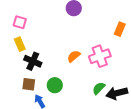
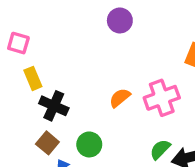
pink square: (20, 22) -> (18, 43), moved
brown square: (29, 84) -> (47, 143), turned 32

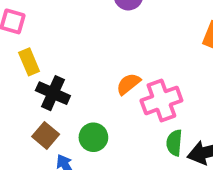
pink cross: (162, 98) -> (161, 100), moved
green semicircle: (160, 149) -> (174, 143), turned -40

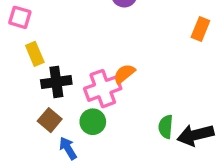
black cross: (53, 93) -> (56, 82), turned -32
pink cross: (161, 100) -> (103, 89), moved

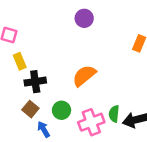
orange semicircle: (124, 74) -> (84, 76), size x1.5
pink cross: (103, 89) -> (91, 122), moved

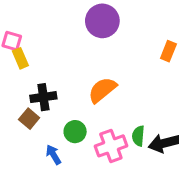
purple circle: (84, 18) -> (102, 21), size x1.5
yellow rectangle: (20, 61) -> (20, 58), moved
brown square: (30, 109) -> (29, 119), moved

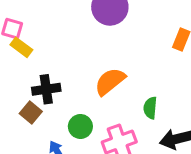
yellow rectangle: (20, 58) -> (21, 47), turned -30
green semicircle: (138, 136) -> (150, 108), moved

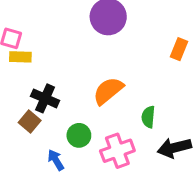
yellow rectangle: (21, 47) -> (20, 57), turned -35
black cross: (46, 89) -> (45, 98), turned 32

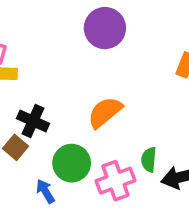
green semicircle: (148, 117) -> (149, 160), moved
green circle: (79, 135) -> (72, 163), size x1.4

